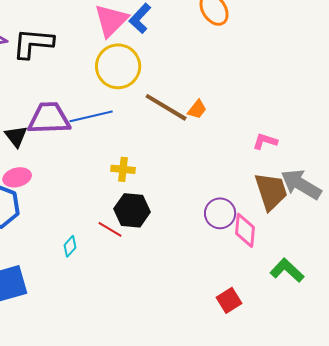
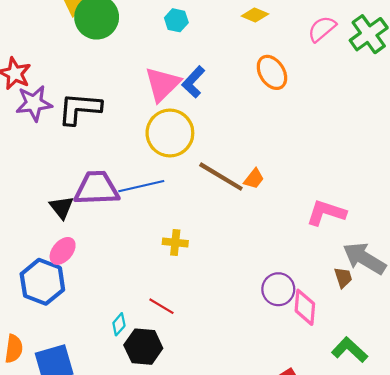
pink L-shape: (265, 141) -> (326, 213), size x1.5
pink ellipse: (17, 177) -> (63, 251), turned -36
brown trapezoid: (271, 191) -> (343, 278), moved, size x0.5
black hexagon: (132, 210) -> (143, 347), moved

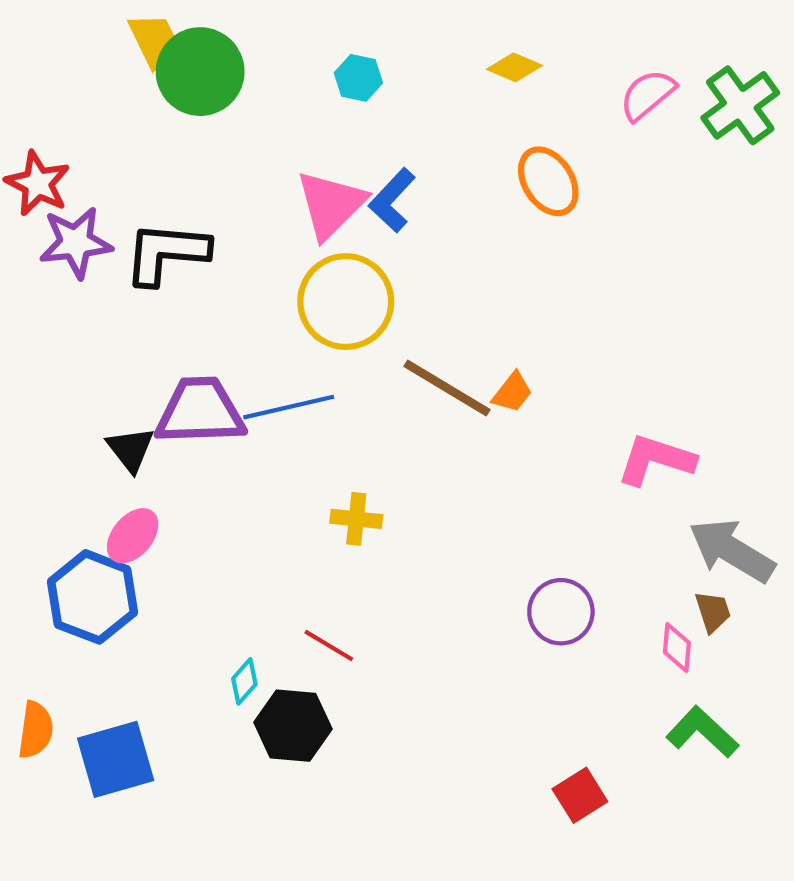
brown trapezoid: (343, 278) -> (713, 612), moved
pink diamond: (305, 307) -> (677, 648), moved, size x0.7

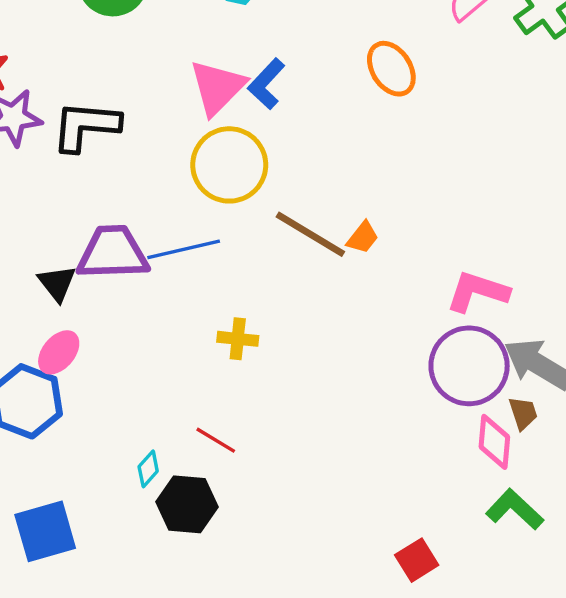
purple circle: (561, 612) -> (469, 366), moved, size x1.5
pink diamond: (677, 648) -> (494, 442), size x1.4

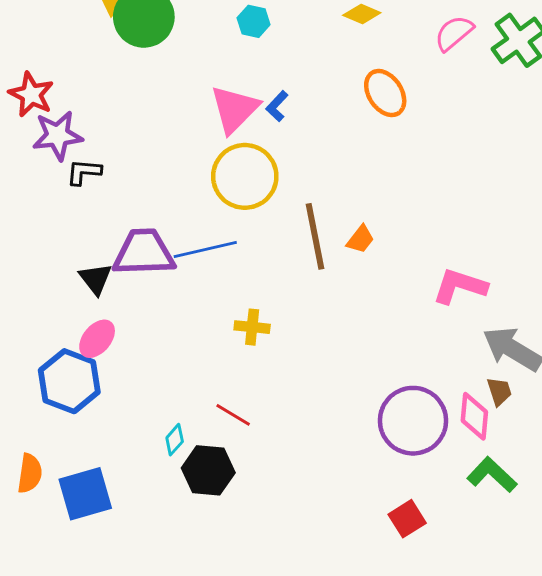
blue L-shape: (266, 84) -> (277, 106), size x0.7
black L-shape: (86, 126) -> (84, 172), moved, size x0.6
brown line: (310, 234) -> (315, 236), turned 48
purple circle: (469, 366) -> (413, 421), moved

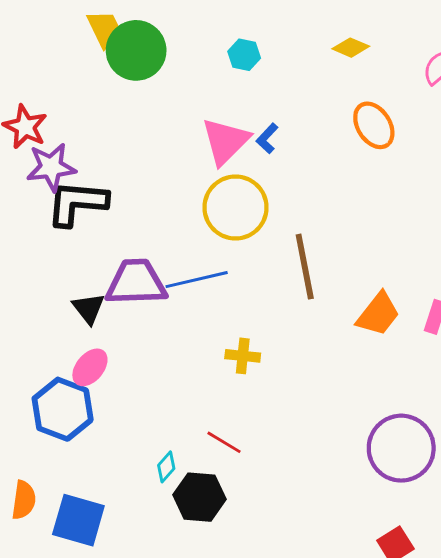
black L-shape: (84, 172) -> (77, 203), size x1.8
orange trapezoid: (360, 239) -> (378, 314), moved, size x1.6
blue square: (85, 494) -> (78, 520), turned 32

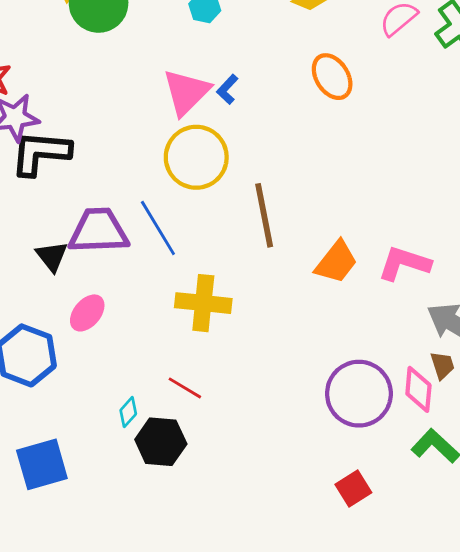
blue line: (197, 280) -> (158, 228), turned 72
yellow cross: (243, 356) -> (203, 303), size x1.6
pink ellipse: (90, 367) -> (87, 313), moved
blue square: (78, 520) -> (42, 464), turned -32

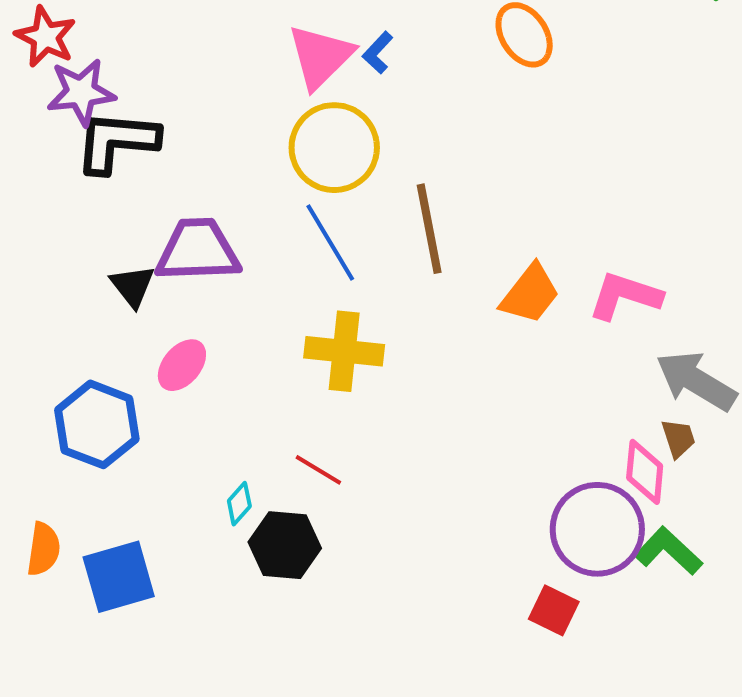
blue line: (158, 228) -> (330, 242), moved
purple circle: (359, 394) -> (597, 529), moved
red square: (353, 488) -> (554, 610), turned -32

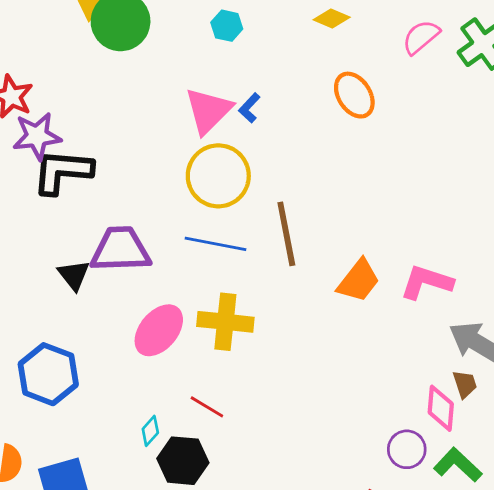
blue line: (330, 242) -> (215, 244), turned -48
pink ellipse: (182, 365) -> (159, 330), moved, size x1.4
purple circle: (597, 529) -> (407, 449), size x0.6

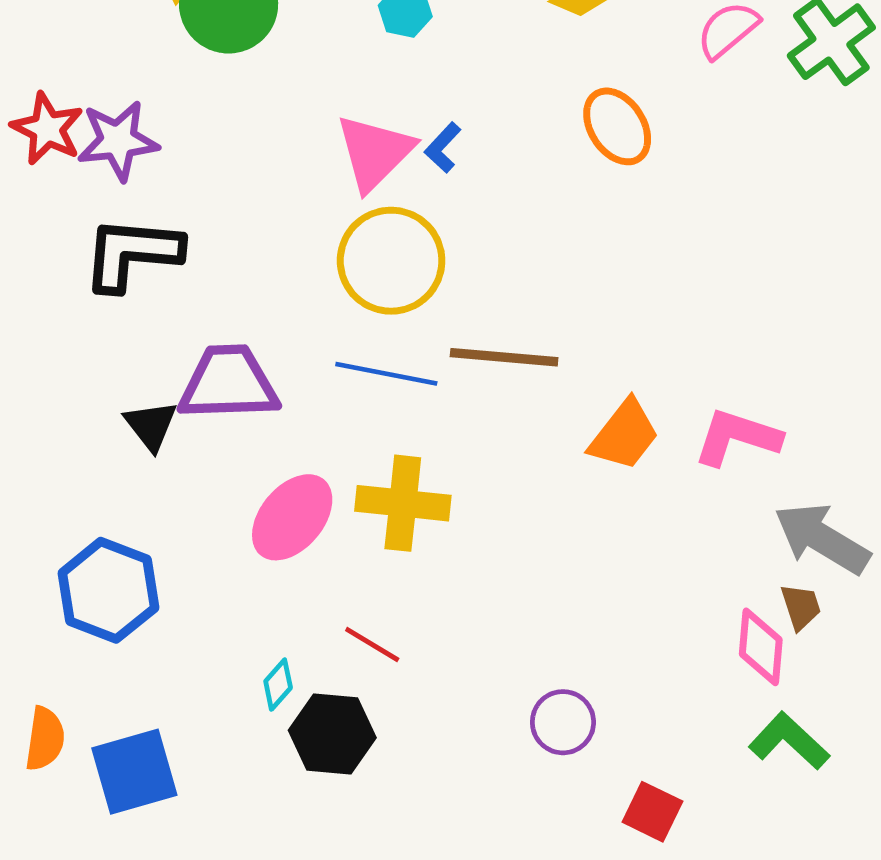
purple star: (37, 136) -> (118, 141), moved
brown line: (286, 234) -> (504, 357), turned -74
purple circle: (407, 449) -> (563, 722), moved

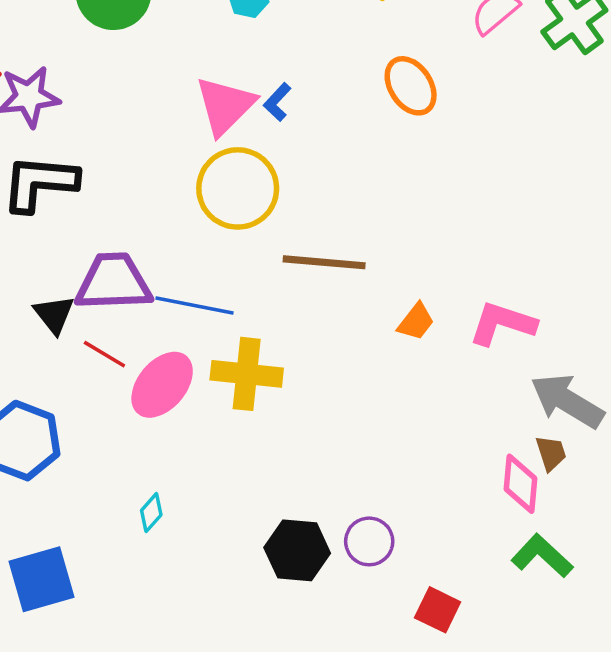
blue line: (386, 374) -> (194, 306), moved
orange trapezoid: (624, 435) -> (416, 322), size x0.7
red line: (372, 644) -> (104, 354), moved
black hexagon: (332, 734) -> (297, 550), moved

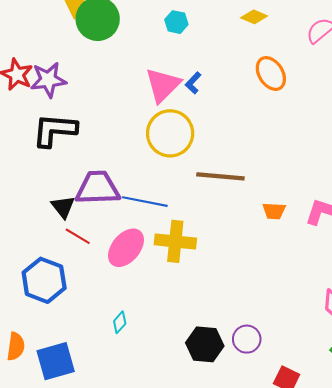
orange trapezoid: (416, 322) -> (274, 211), turned 55
red line: (104, 354) -> (78, 236), moved

